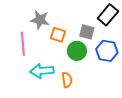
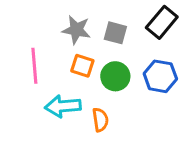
gray star: (40, 20) -> (76, 30), moved
gray square: (87, 32) -> (115, 33), moved
orange square: (58, 35) -> (82, 66), moved

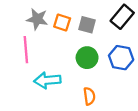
gray star: (76, 30) -> (37, 19), moved
orange square: (82, 66) -> (62, 22), moved
orange semicircle: (100, 120) -> (89, 96), moved

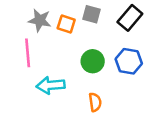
gray square: (87, 25) -> (91, 14), moved

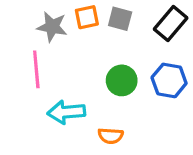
orange square: (66, 24) -> (87, 17), moved, turned -30
orange semicircle: (95, 102) -> (111, 136), moved, turned 102

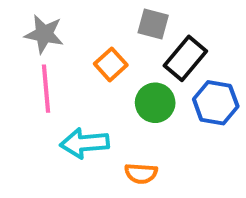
orange square: (87, 17) -> (111, 64), moved, turned -30
black rectangle: (171, 24) -> (185, 58), moved
gray star: (52, 27) -> (44, 34), moved

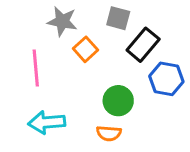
gray star: (44, 34) -> (62, 21), moved
green circle: (155, 103) -> (118, 101), moved
cyan arrow: (84, 143) -> (47, 122), moved

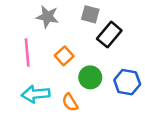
orange square: (86, 49) -> (64, 56), moved
blue hexagon: (166, 79) -> (127, 82), moved
orange semicircle: (109, 133) -> (70, 102), moved, turned 54

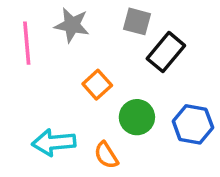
pink line: (27, 52) -> (27, 43), moved

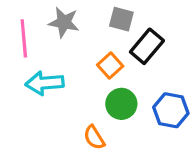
orange square: (97, 85) -> (110, 65), moved
cyan arrow: (54, 142) -> (45, 83), moved

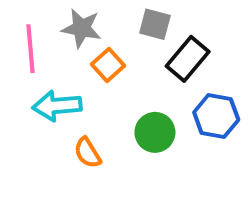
orange square: (110, 65) -> (108, 65), moved
blue hexagon: (171, 110) -> (216, 116), moved
orange semicircle: (94, 137) -> (88, 153), moved

